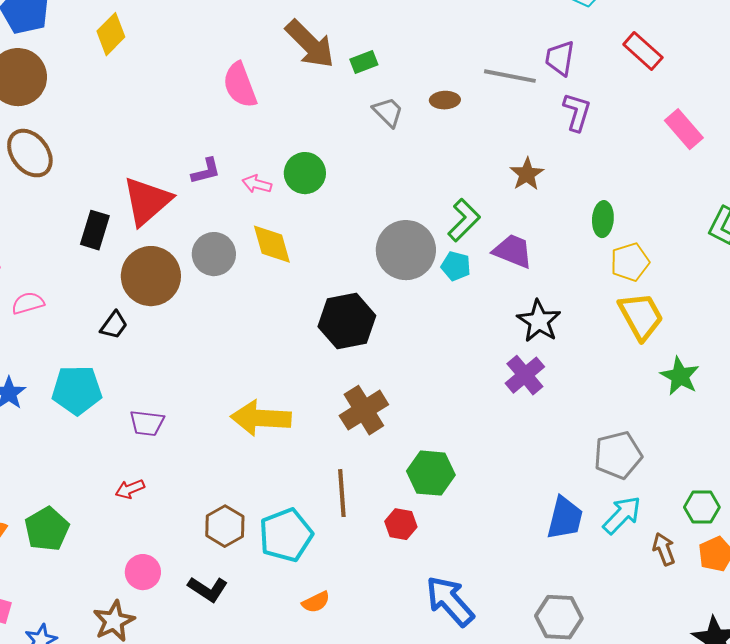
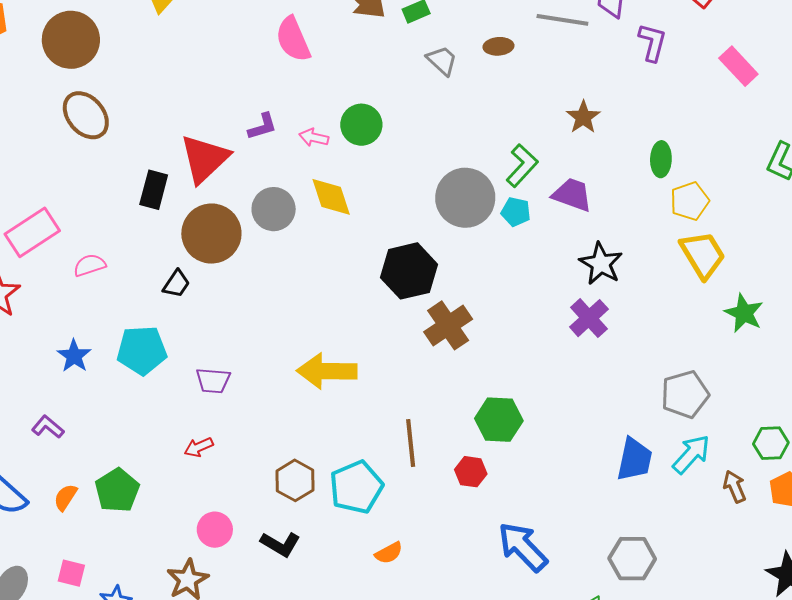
purple L-shape: (577, 112) -> (652, 42), moved
brown cross: (364, 410) -> (448, 325), moved

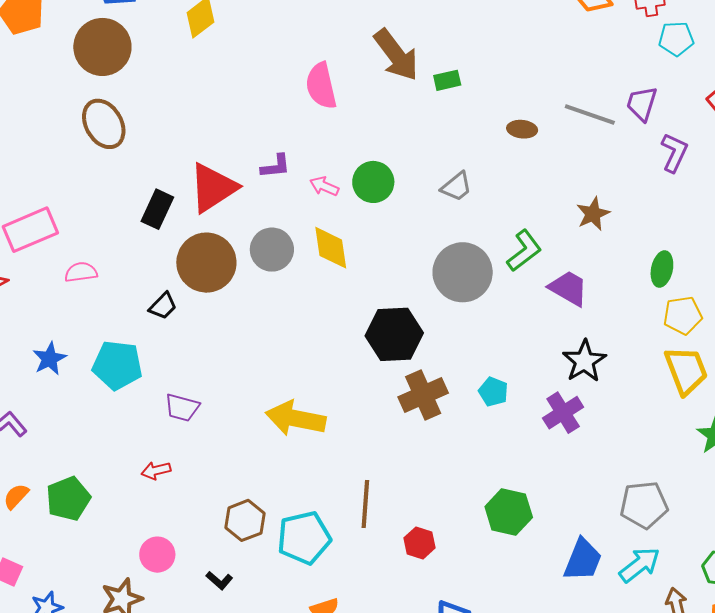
gray trapezoid: (442, 61) -> (456, 187), moved, turned 88
cyan pentagon: (516, 212) -> (493, 392), moved
green hexagon: (499, 420) -> (509, 512), moved
black L-shape: (280, 544) -> (219, 580), size x0.7

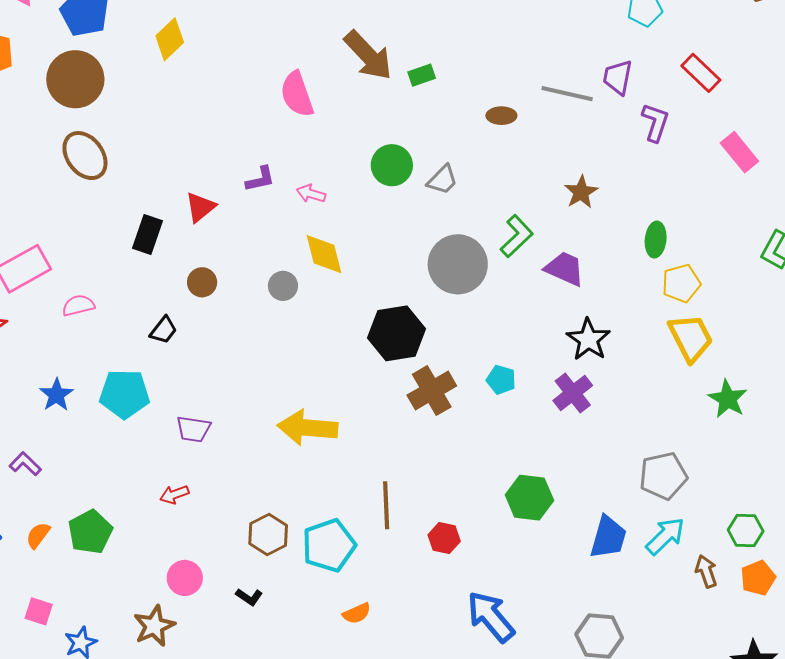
green circle: (373, 182) -> (392, 165), moved
red triangle: (213, 188) -> (200, 207), size x0.6
gray circle: (272, 250) -> (283, 286), moved, size x0.7
brown circle: (206, 263) -> (202, 282), size x0.5

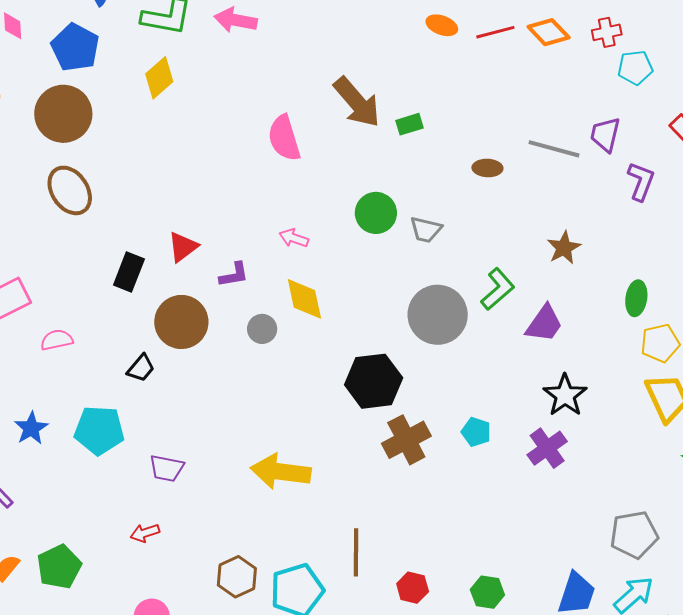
purple L-shape: (260, 179) -> (234, 275), moved
gray trapezoid: (442, 180) -> (426, 230), turned 56
purple trapezoid: (565, 269) -> (544, 324), turned 99
brown circle: (202, 282) -> (181, 322), size x1.8
green hexagon: (529, 498) -> (487, 592), moved, size x0.7

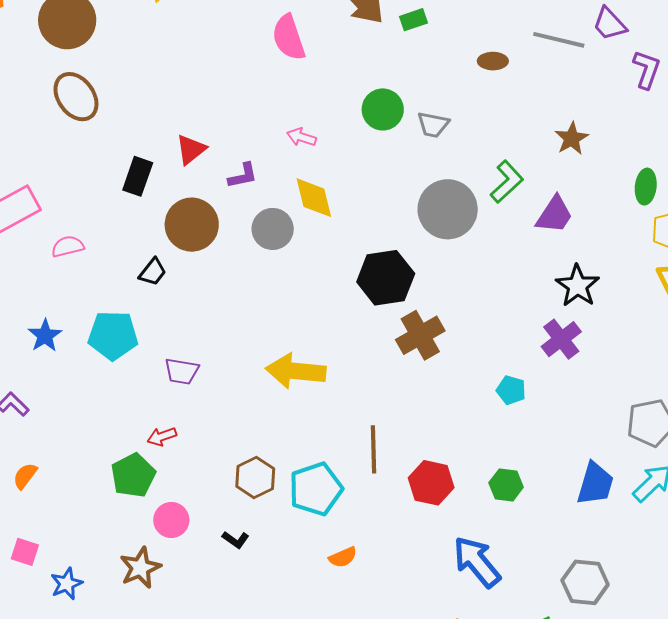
purple trapezoid: (605, 135) -> (609, 24), turned -54
gray circle: (262, 329) -> (273, 229), size x1.4
cyan pentagon: (476, 432) -> (511, 390), moved
green pentagon: (59, 567) -> (133, 475), moved
red hexagon: (413, 588) -> (431, 483), size x1.4

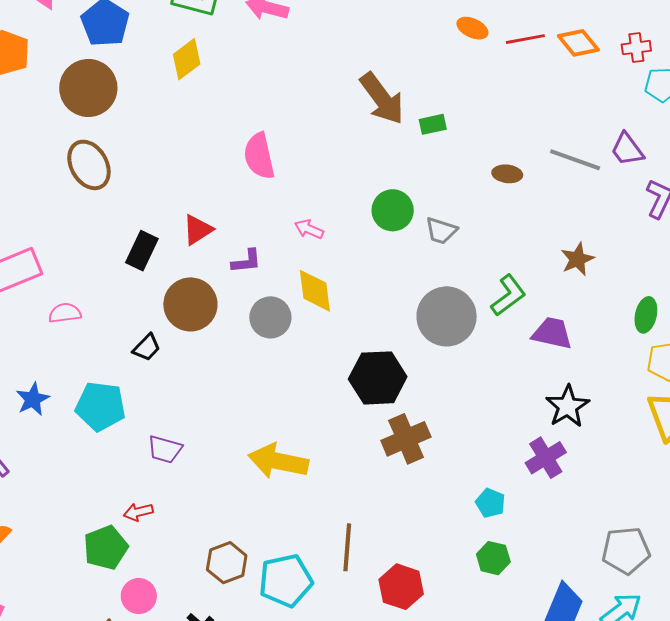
pink semicircle: (289, 37) -> (259, 156), moved
purple trapezoid: (554, 215) -> (552, 333), turned -117
green hexagon: (506, 485) -> (493, 558), moved

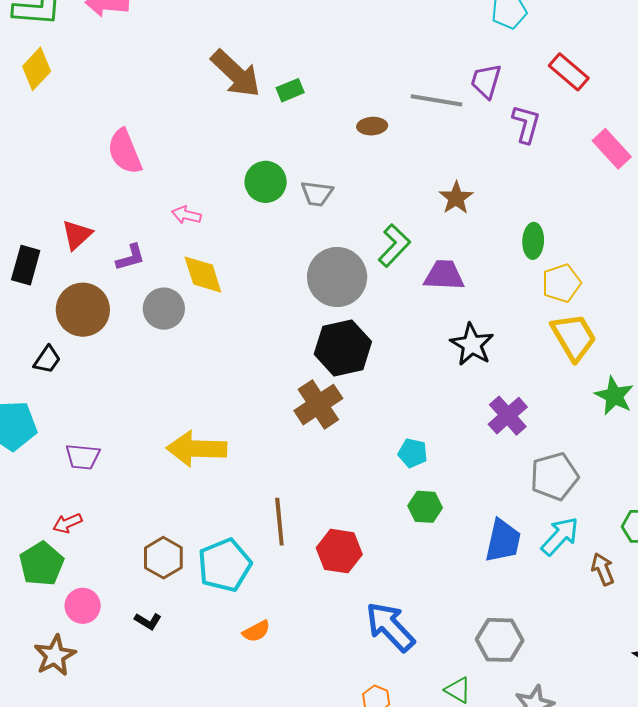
purple trapezoid: (627, 149) -> (486, 81), turned 63
black hexagon: (378, 378) -> (343, 348), moved
purple cross: (546, 458) -> (508, 416), moved

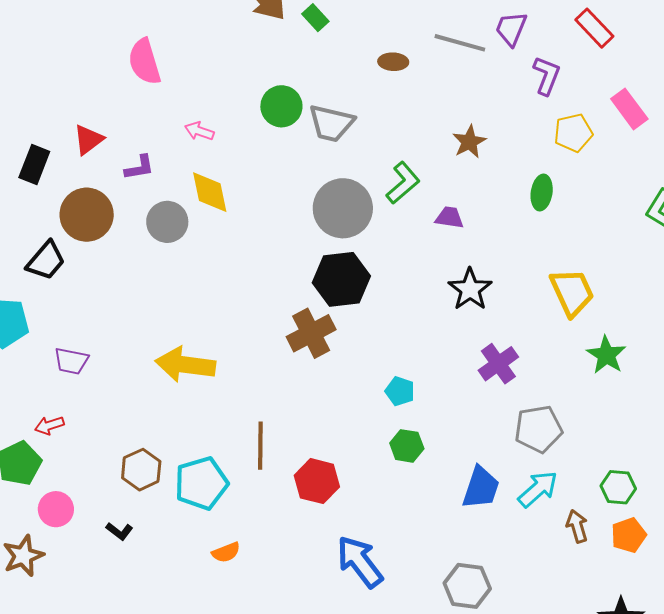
green rectangle: (290, 90) -> (315, 18), turned 64
gray trapezoid: (317, 194) -> (331, 123), size x1.4
purple trapezoid: (444, 275) -> (449, 218), size x0.7
yellow pentagon: (561, 283) -> (573, 133), moved
black trapezoid: (47, 360) -> (46, 261), size x1.4

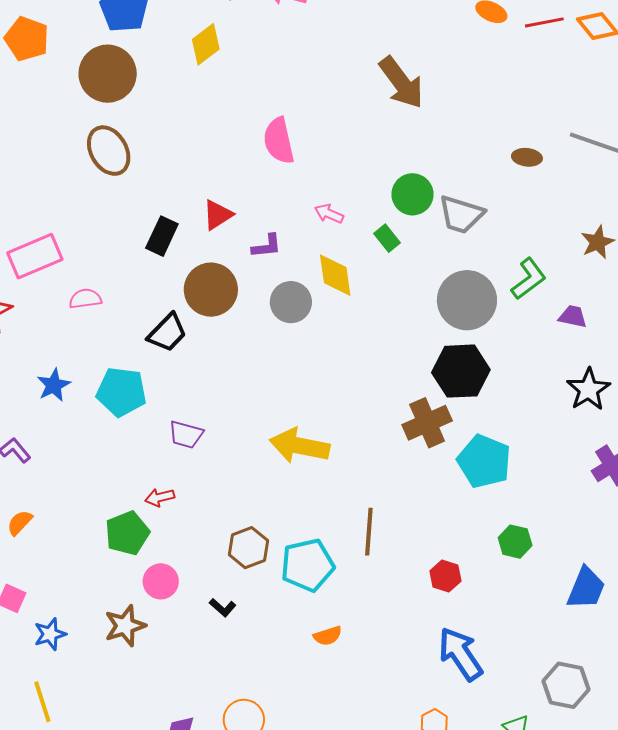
green rectangle: (315, 18) -> (387, 238), moved
cyan pentagon: (400, 391) -> (484, 461), moved, size x1.8
red hexagon: (317, 481) -> (445, 576), moved, size x0.7

